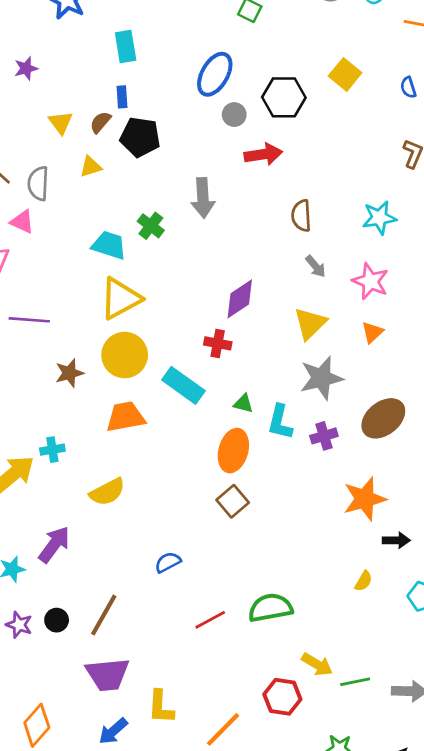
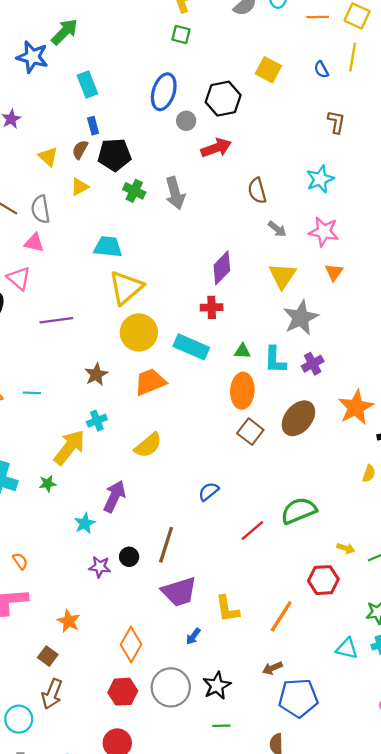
green cross: (151, 226) -> (134, 191), moved
brown star: (69, 373) -> (96, 374), moved
brown ellipse: (383, 418) -> (298, 418), moved
yellow arrow: (317, 664) -> (346, 548), size x0.7
blue arrow: (113, 731) -> (193, 636), size x0.7

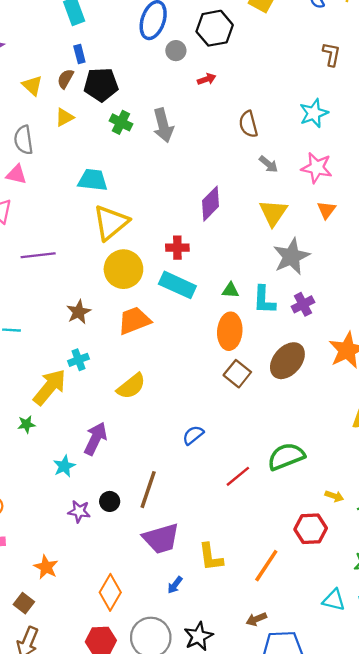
red arrow: (216, 148) -> (207, 79), size x0.6
red cross: (212, 307) -> (177, 248), moved

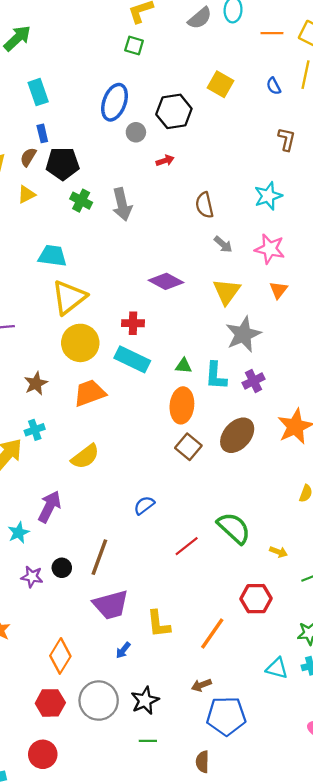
purple diamond: (210, 204) -> (166, 281), turned 72
green semicircle: (286, 456) -> (234, 528), turned 63
yellow arrow: (334, 496) -> (278, 552), moved

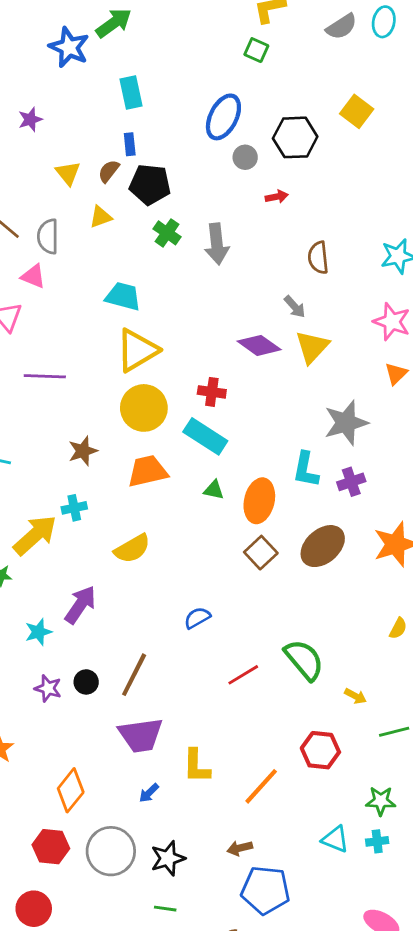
gray arrow: (223, 244) -> (295, 307), moved
yellow triangle: (227, 292) -> (312, 347), moved
green triangle: (184, 366) -> (214, 490), moved

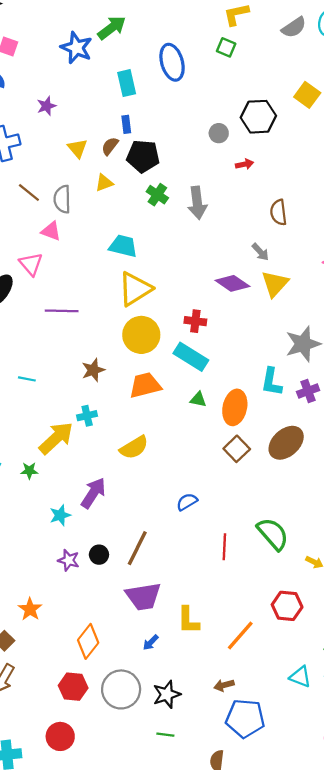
blue ellipse: (223, 117) -> (172, 62), moved, turned -42
red line: (243, 675) -> (224, 547), turned -55

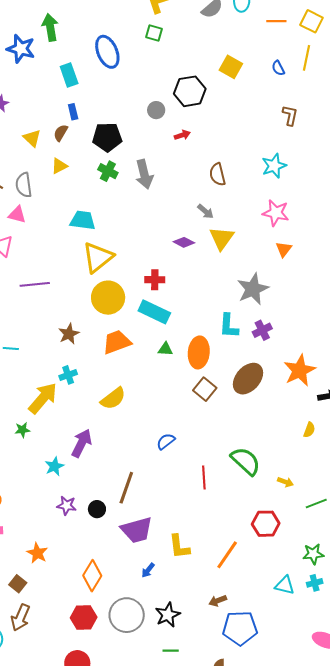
green arrow: (112, 28) -> (50, 27), turned -56
black pentagon: (143, 156) -> (107, 137), moved
purple diamond: (232, 283) -> (184, 242), size x0.7
black circle: (99, 555) -> (97, 509), moved

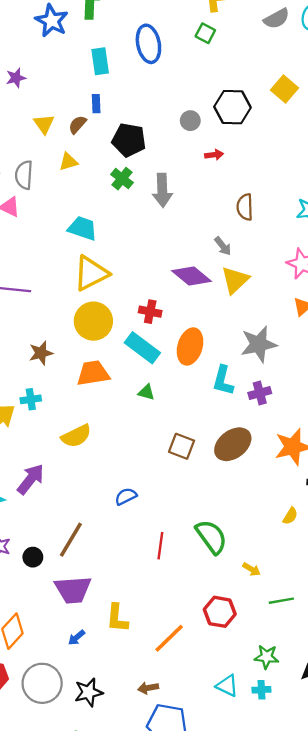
purple diamond: (184, 242) -> (191, 276), size x1.6
orange ellipse: (199, 352) -> (190, 346), moved
brown square: (205, 389) -> (182, 446), turned -30

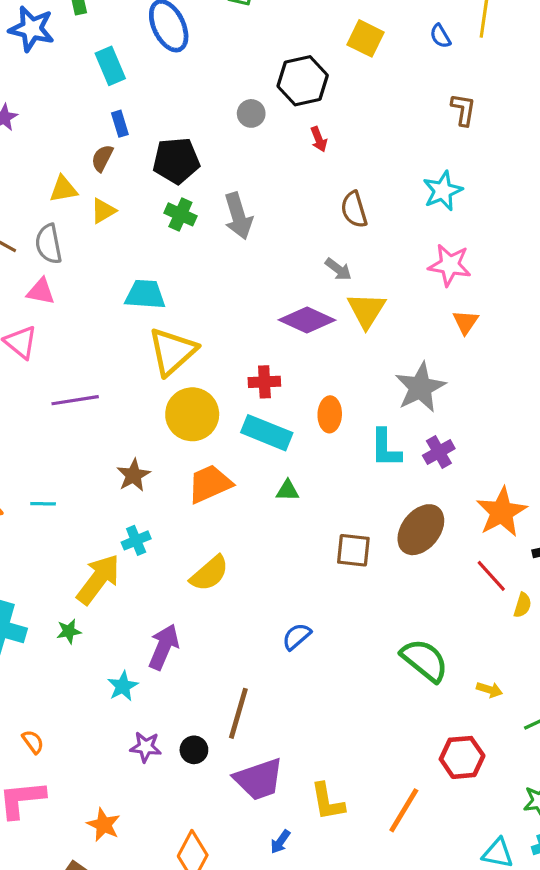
yellow triangle: (44, 124) -> (63, 189), moved, turned -50
red arrow: (214, 155) -> (319, 139), moved, turned 90
orange ellipse: (190, 346) -> (330, 414), size x0.7
red line: (160, 546) -> (491, 576), moved, turned -35

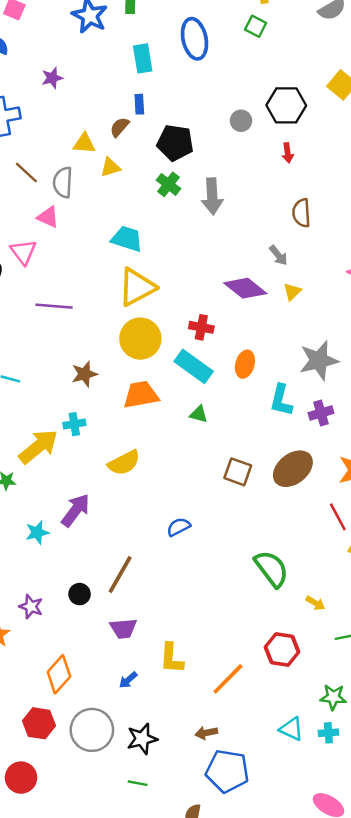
yellow triangle: (366, 310) -> (292, 292), size x0.6
purple star: (146, 747) -> (31, 607), moved
purple trapezoid: (259, 779) -> (123, 628), size x0.7

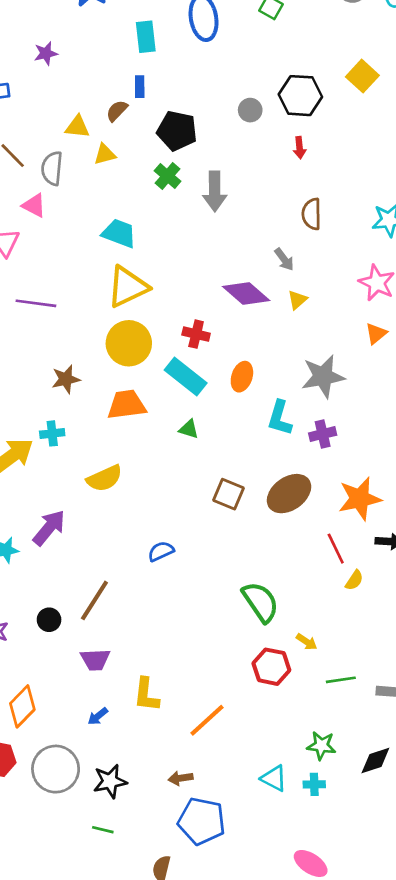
red hexagon: (282, 650) -> (271, 667), moved

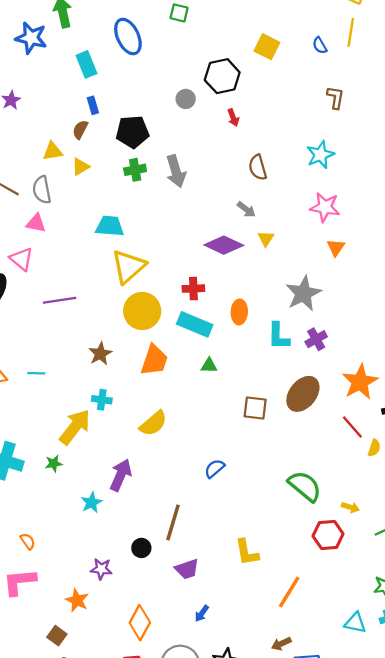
green cross: (168, 176) -> (135, 170), turned -35
orange trapezoid: (126, 405) -> (154, 360), turned 132
cyan cross: (52, 433) -> (102, 400), turned 30
yellow L-shape: (146, 695) -> (247, 552), moved

